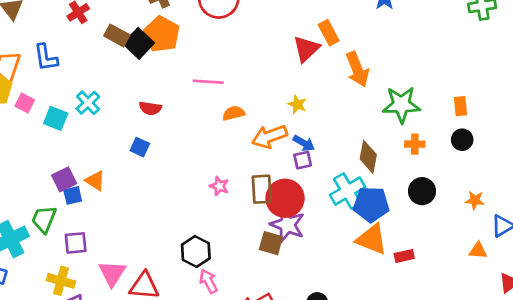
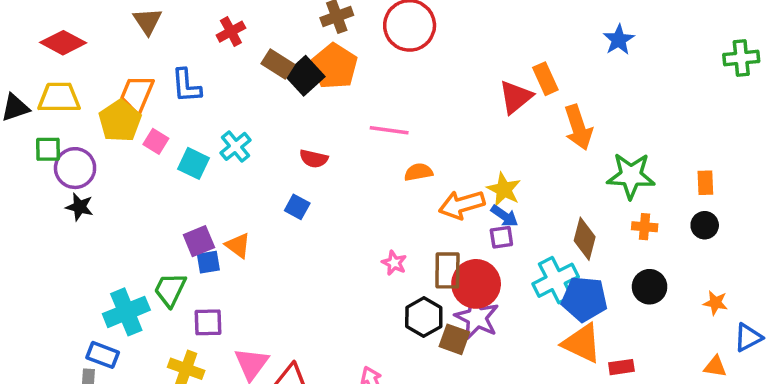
yellow star: (297, 104) -> (504, 189), moved, size x1.4
black hexagon: (196, 251) -> (424, 317), moved

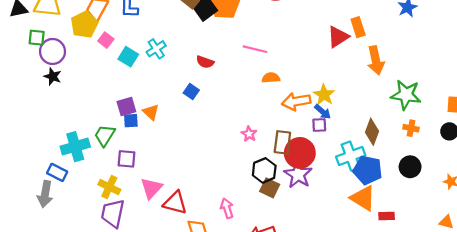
brown square: (454, 339) -> (270, 188), moved

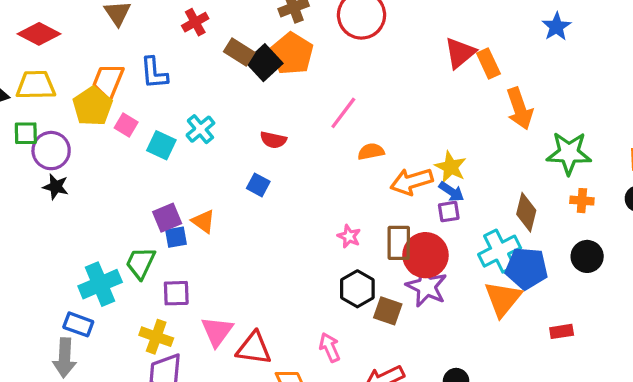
red triangle: (338, 37) -> (460, 53), moved
pink line: (255, 49) -> (343, 113), turned -60
black hexagon: (264, 170) -> (357, 289), moved
orange triangle: (363, 198) -> (503, 299), moved, turned 44

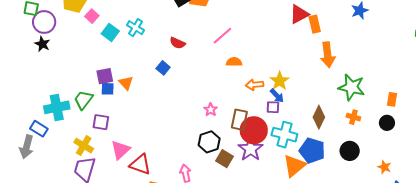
cyan cross: (200, 129) -> (135, 28), turned -30
orange arrow: (412, 181) -> (255, 85), size x0.7
cyan cross: (500, 251) -> (284, 135), moved, turned 30

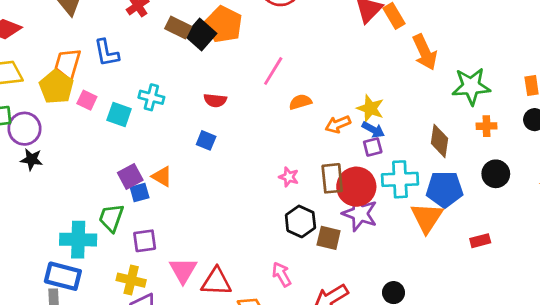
cyan cross: (57, 107) -> (78, 240), turned 30
blue rectangle: (39, 129) -> (63, 276), size x1.4

